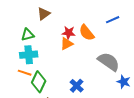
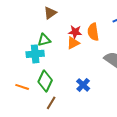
orange semicircle: (87, 33) -> (93, 32), turned 30
green triangle: (28, 35) -> (44, 40), moved
orange line: (25, 73) -> (22, 87), moved

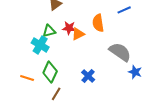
red star: (75, 32) -> (69, 28), moved
cyan cross: (35, 54) -> (40, 45), turned 36

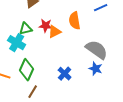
blue star: (135, 72) -> (96, 69), moved

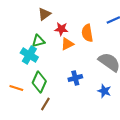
red star: (46, 26) -> (61, 29), moved
blue star: (96, 69) -> (104, 91), moved
blue cross: (65, 74) -> (75, 78), moved, turned 32

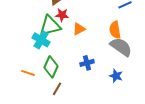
red star: (61, 29) -> (62, 15), moved
orange semicircle: (87, 33) -> (115, 30), moved
green triangle: (38, 41) -> (50, 26), size x1.6

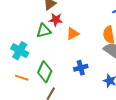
green triangle: (50, 26) -> (44, 31), size x0.7
cyan cross: (41, 40) -> (20, 51), moved

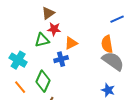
blue cross: (81, 68) -> (61, 59), moved
orange line: (22, 78) -> (20, 87), turned 32

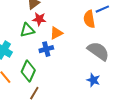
orange semicircle: (107, 44) -> (89, 19), moved

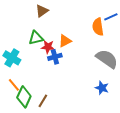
red star: (39, 19) -> (48, 47), moved
green diamond: (28, 71) -> (24, 97), moved

